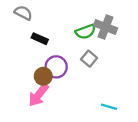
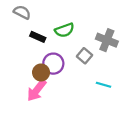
gray cross: (105, 27) -> (107, 40), moved
green semicircle: (86, 32) -> (64, 30), moved
cyan line: (109, 107) -> (103, 85), moved

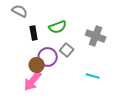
black rectangle: (38, 37) -> (34, 33), turned 56
gray square: (85, 56) -> (67, 50), moved

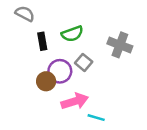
cyan line: (93, 76) -> (96, 118), moved
pink arrow: (33, 81) -> (75, 101), moved, turned -145

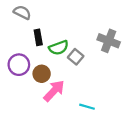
green semicircle: (72, 34) -> (59, 48), moved
purple circle: (60, 71) -> (19, 65), moved
pink arrow: (75, 101) -> (54, 91), moved, turned -30

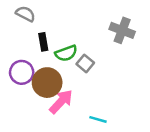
gray cross: (109, 41) -> (122, 30), moved
brown circle: (42, 74) -> (47, 83), size x1.5

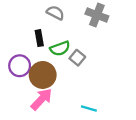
gray semicircle: (25, 14) -> (55, 13), moved
gray cross: (122, 30) -> (97, 15), moved
pink arrow: (61, 102) -> (42, 99), moved

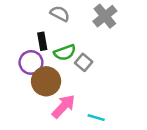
gray cross: (97, 15) -> (105, 16), turned 30
purple circle: (20, 66) -> (31, 62), moved
pink arrow: (42, 99) -> (64, 106), moved

